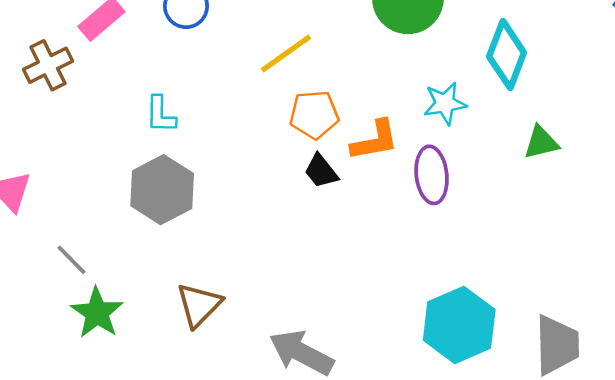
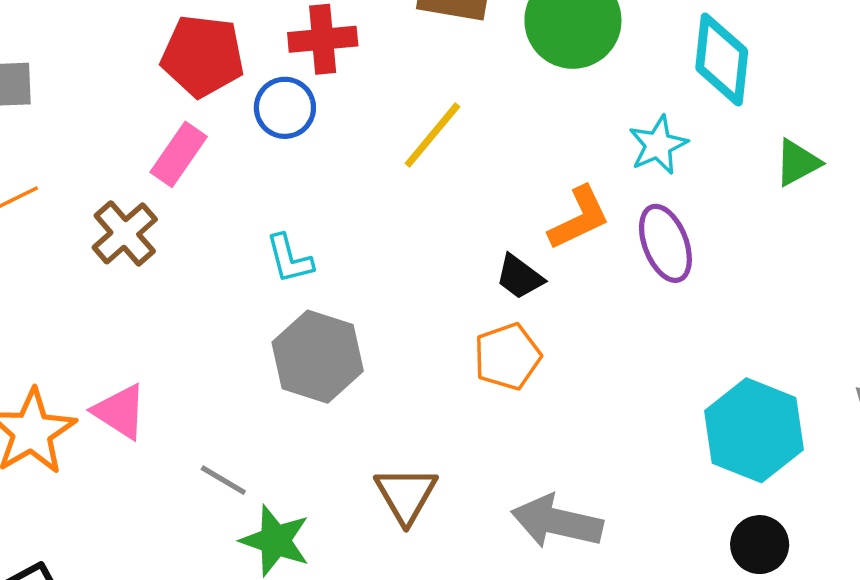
orange pentagon: (314, 115) -> (507, 357), moved

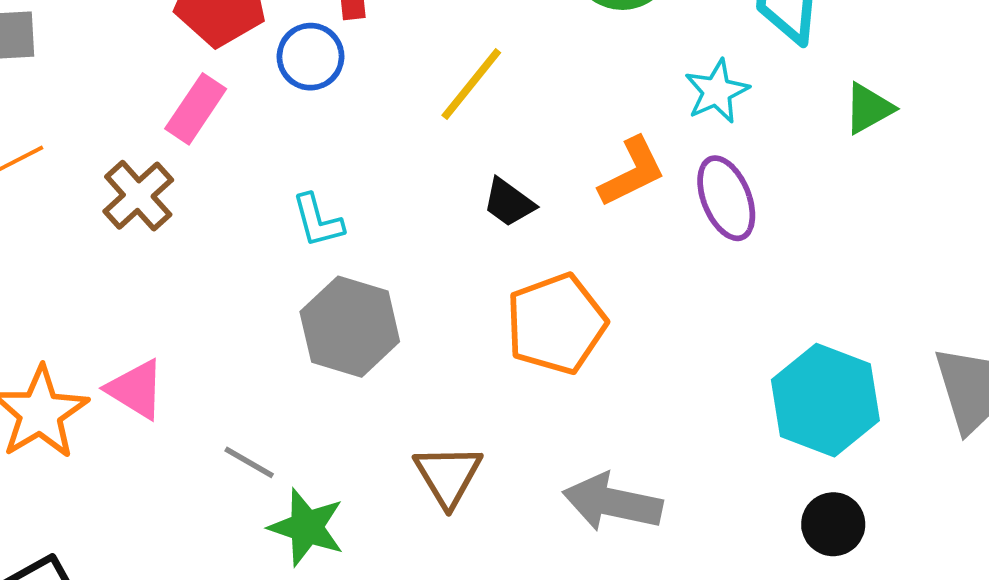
black trapezoid: (519, 277) -> (509, 203), moved
orange pentagon: (507, 357) -> (556, 324), size x1.4

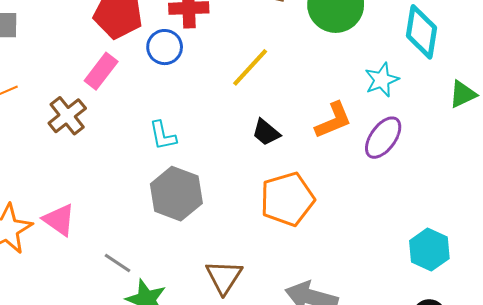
purple ellipse: (726, 198) -> (383, 138), turned 54
cyan hexagon: (825, 400) -> (429, 250), size x0.7

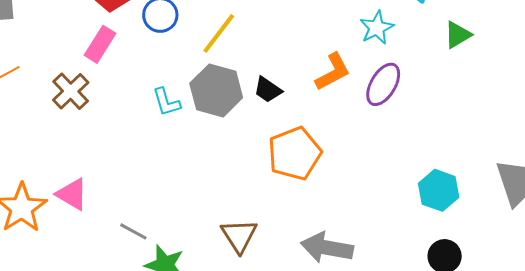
yellow line: (250, 67) -> (219, 33), moved
gray hexagon: (176, 194) -> (216, 90), moved

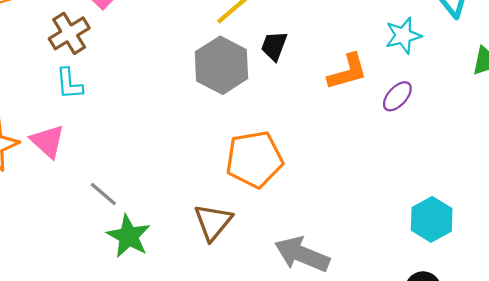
purple ellipse: (383, 84) -> (397, 96), size x0.7
black trapezoid: (268, 90) -> (274, 46), moved, turned 64
cyan L-shape: (166, 102) -> (69, 84), moved
orange pentagon: (295, 153) -> (254, 159), moved

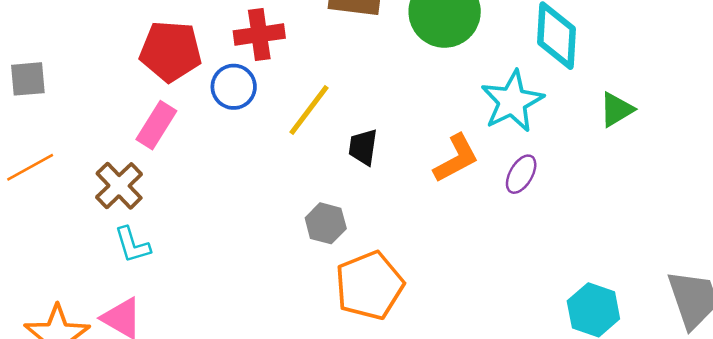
cyan star: (403, 36) -> (512, 101), size x1.4
gray hexagon: (221, 65) -> (326, 223), moved, size x0.6

